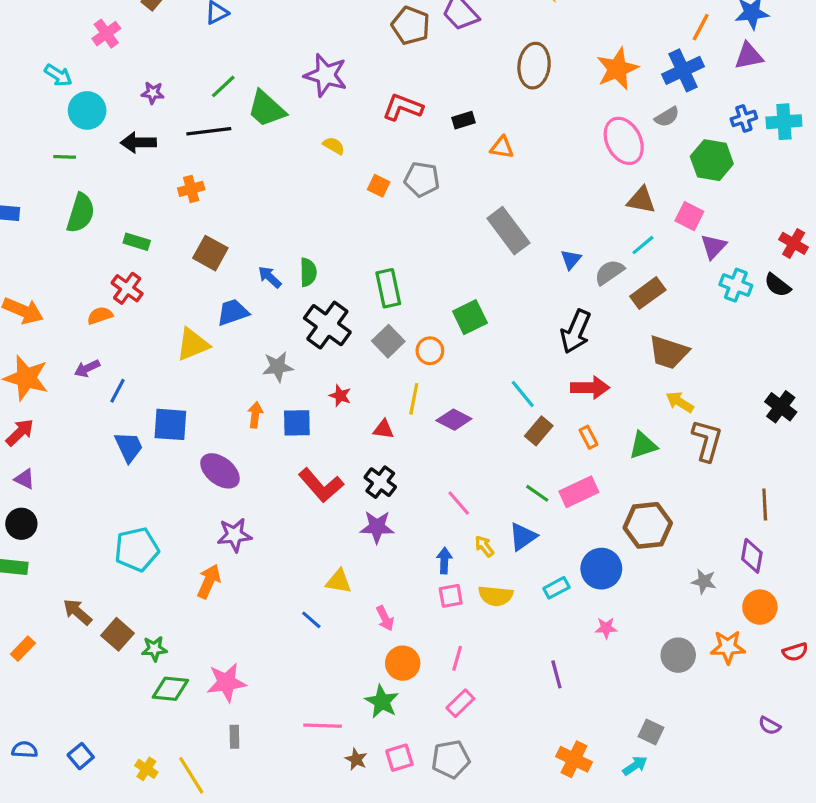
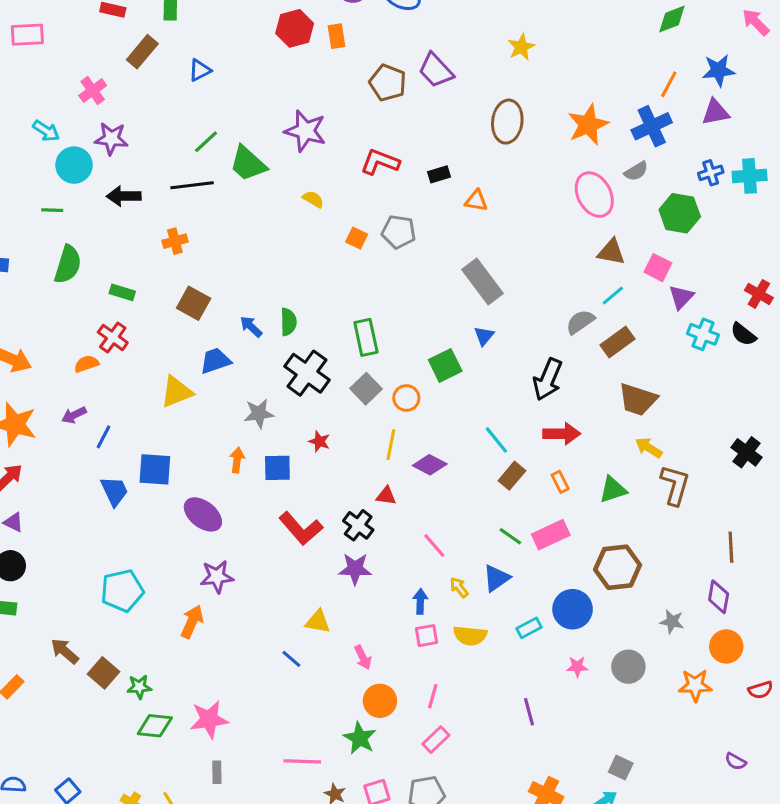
purple star: (153, 93) -> (111, 139), moved, size x1.5
blue triangle: (571, 259) -> (484, 336), moved
red triangle: (383, 429) -> (386, 496), moved
gray circle: (678, 655) -> (628, 667), moved

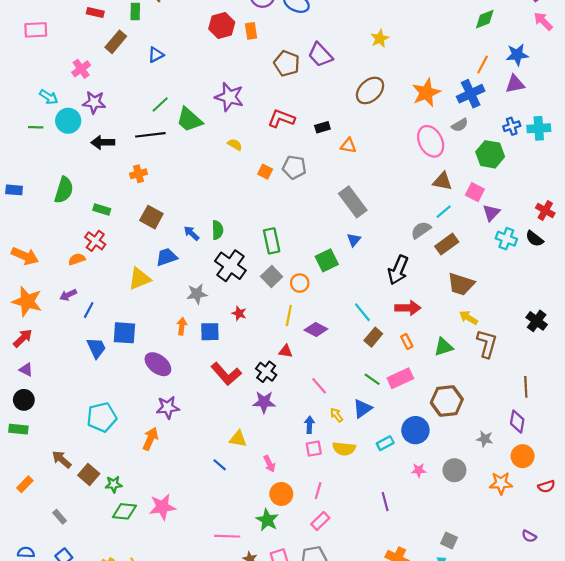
brown ellipse: (507, 122) -> (370, 90), turned 40
green line: (52, 210) -> (36, 127), moved
gray rectangle: (217, 772) -> (60, 517), moved, turned -40

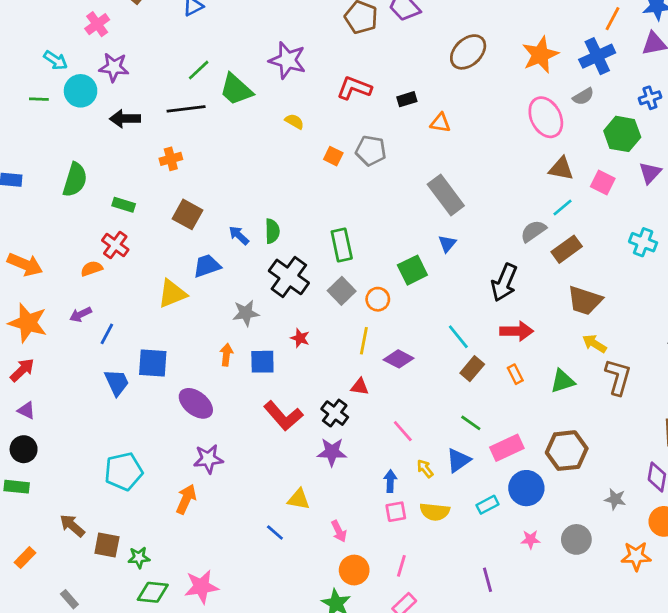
purple triangle: (491, 213) -> (650, 173), moved
pink rectangle: (400, 378) -> (507, 448), moved
brown square: (89, 475) -> (107, 545), turned -30

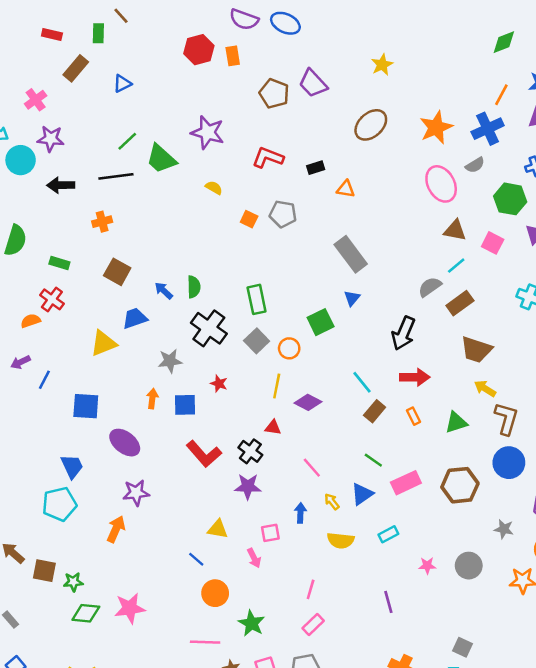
blue trapezoid: (117, 383) -> (72, 466), moved
blue circle: (526, 488) -> (509, 463), moved
pink square: (396, 512) -> (270, 533), moved
orange circle: (354, 570) -> (215, 593), moved

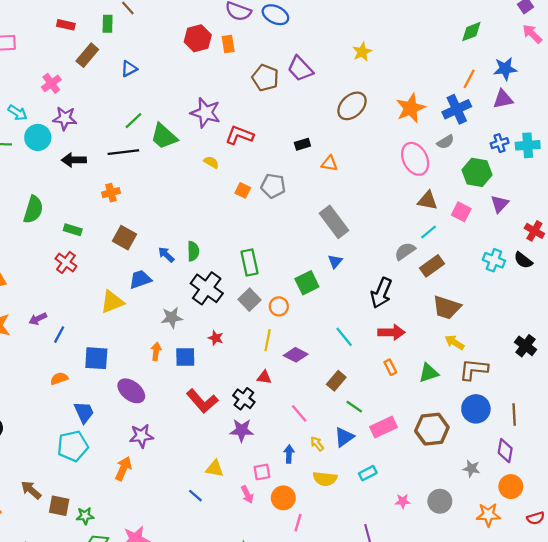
red L-shape: (268, 158) -> (239, 135), moved
orange semicircle: (31, 321) -> (59, 378), moved
brown rectangle: (375, 411) -> (336, 381), moved
brown L-shape: (506, 419) -> (474, 369), turned -100
orange circle: (215, 593) -> (283, 498), moved

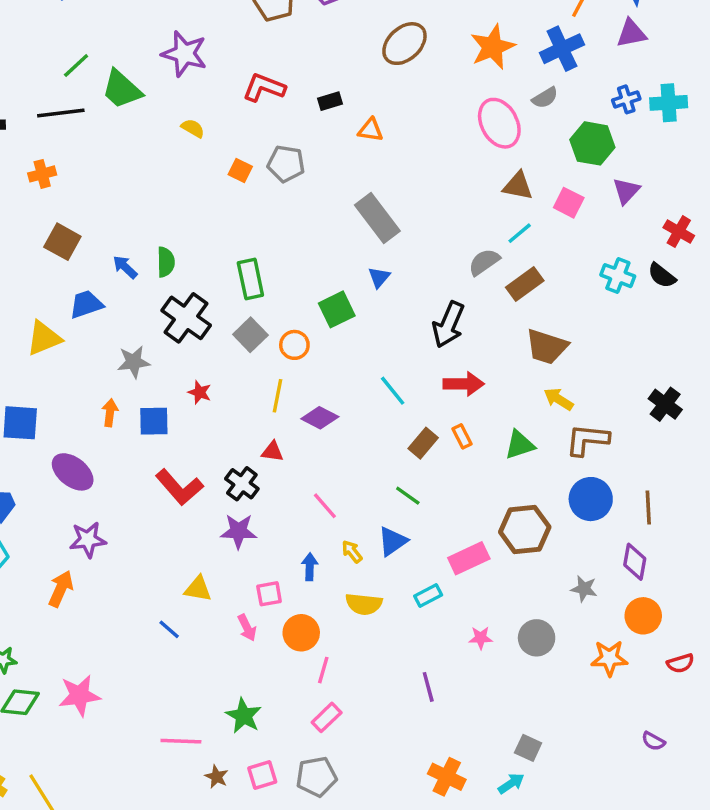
red L-shape: (239, 135) -> (264, 88), moved
brown rectangle: (336, 381) -> (423, 443), moved
pink rectangle: (384, 427) -> (469, 558), moved

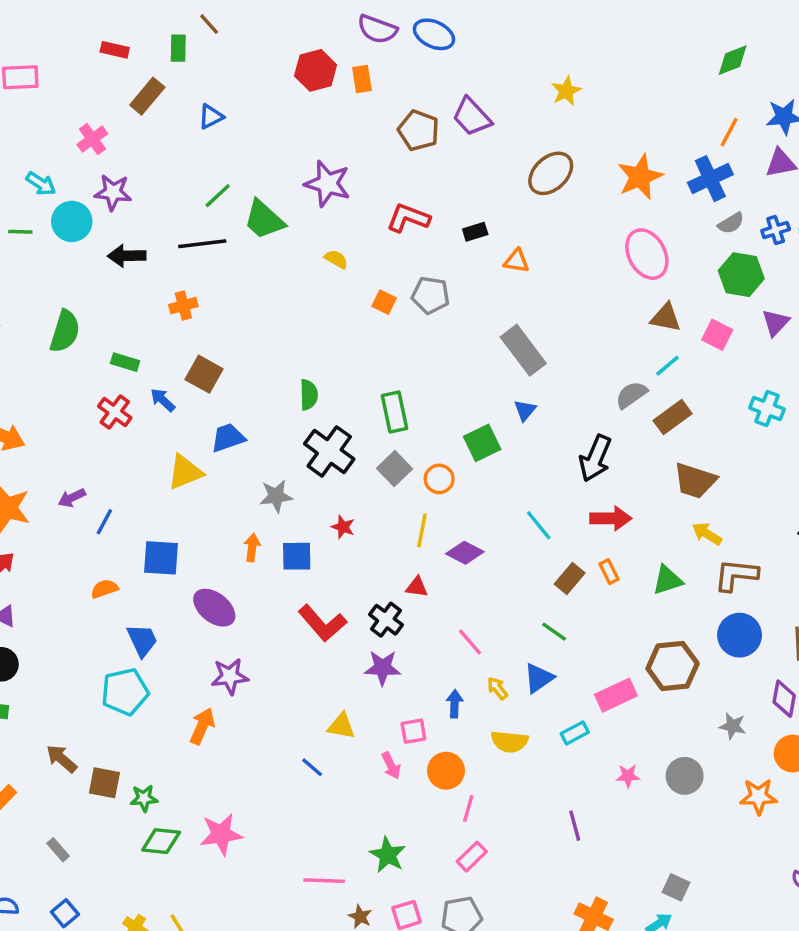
gray semicircle: (545, 98) -> (731, 223), moved
blue arrow: (125, 267) -> (163, 400), moved

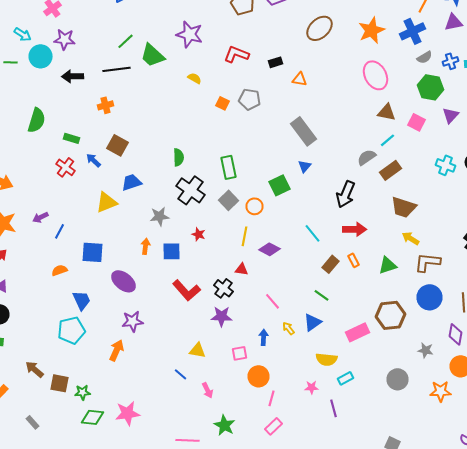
cyan rectangle: (575, 733) -> (346, 378), moved
yellow semicircle: (510, 742) -> (326, 359), moved
pink arrow: (391, 766) -> (208, 390), moved
pink star: (628, 776) -> (312, 387), moved

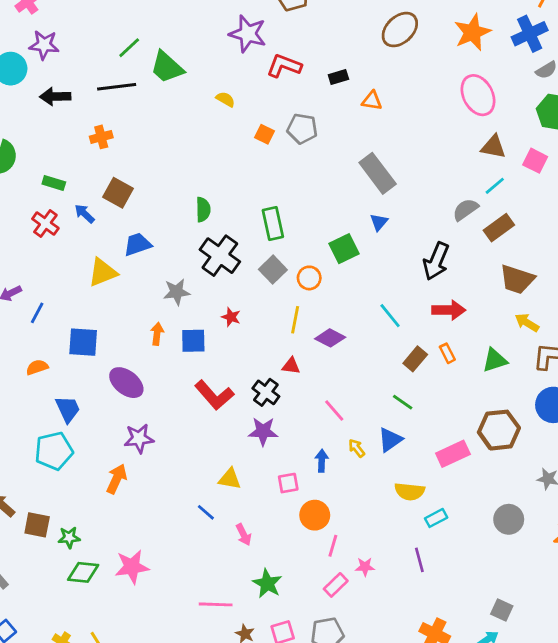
purple star: (190, 34) -> (248, 34), moved
pink star: (312, 387) -> (365, 567), moved

